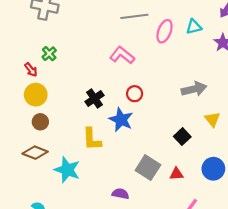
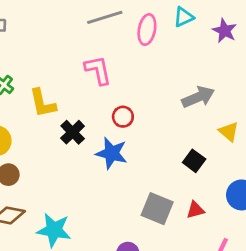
pink L-shape: (122, 55) -> (98, 70), turned 50
yellow L-shape: (92, 139) -> (43, 103), moved

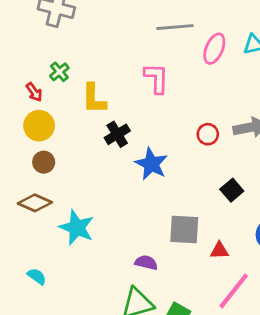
red circle: (123, 117) -> (208, 134), moved
gray square: (157, 209) -> (184, 229), turned -32
red triangle: (195, 210) -> (219, 251), moved

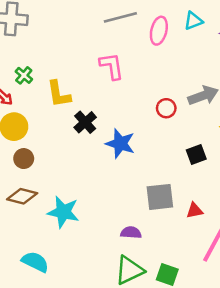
black square: (232, 190) -> (196, 154), turned 30
cyan semicircle: (37, 276) -> (35, 262), size x1.5

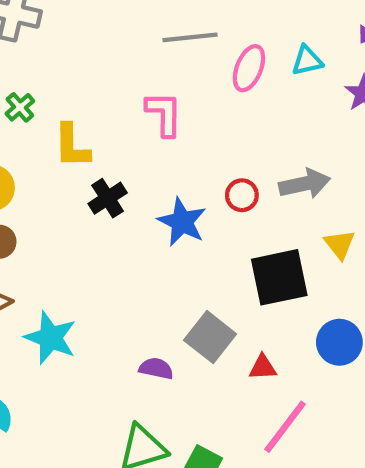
blue star: (120, 144) -> (182, 222), moved
black square: (196, 154) -> (279, 277), size x1.8
gray square: (160, 197) -> (210, 337), turned 36
purple semicircle: (131, 233) -> (156, 368), moved

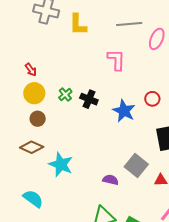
green cross: (20, 107) -> (65, 95), moved
yellow L-shape: (72, 146) -> (78, 24), moved
black cross: (108, 198) -> (89, 99), turned -36

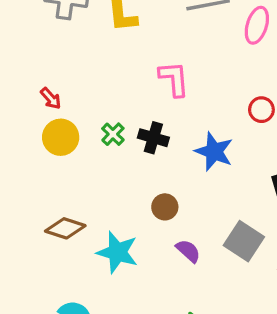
pink L-shape: (116, 60) -> (174, 79), moved
red circle: (152, 99) -> (261, 110), moved
brown circle: (38, 119) -> (165, 207), moved
purple semicircle: (111, 180) -> (188, 251), moved, turned 35

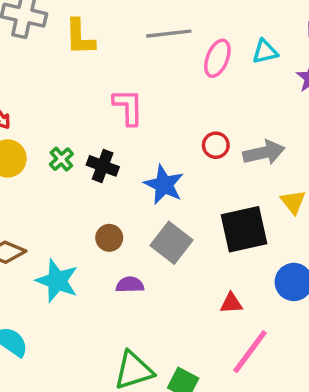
gray square: (244, 241) -> (172, 243), moved
purple semicircle: (188, 251) -> (130, 285), turned -48

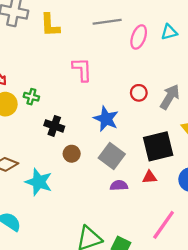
gray arrow: (264, 152) -> (170, 97), turned -45
green cross: (61, 159) -> (31, 97), moved, turned -32
black cross: (103, 166) -> (54, 126), moved
purple semicircle: (130, 285) -> (119, 185), moved
red triangle: (231, 303) -> (150, 177), moved

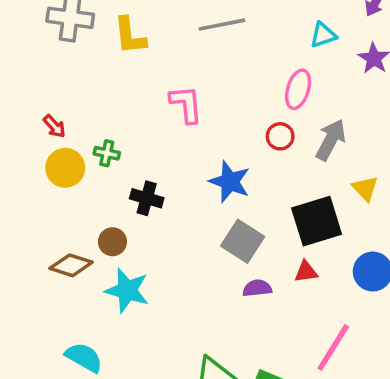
pink ellipse: (139, 37) -> (298, 89), moved
brown circle: (72, 154) -> (112, 242), moved

